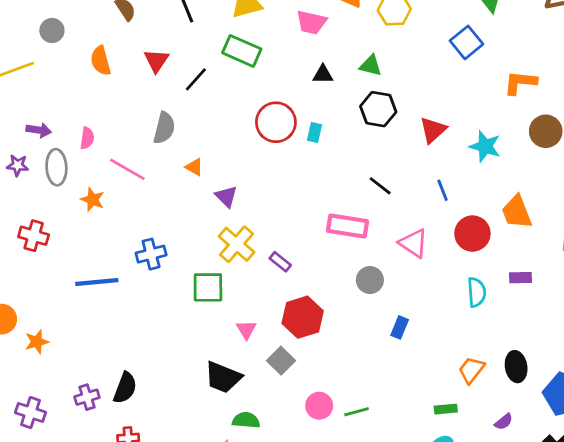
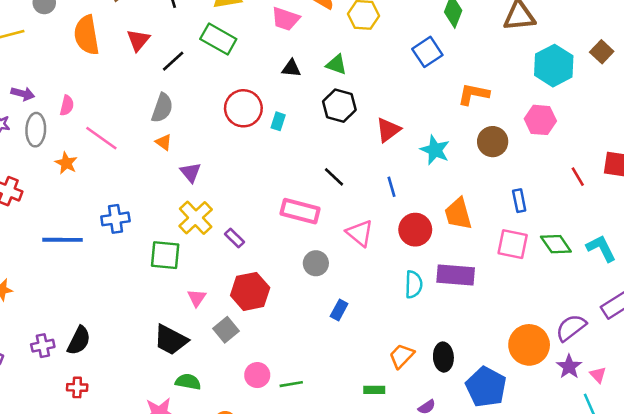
orange semicircle: (101, 61) -> (87, 35), size x1.4
gray semicircle: (164, 128) -> (162, 108), moved
purple rectangle: (520, 278) -> (456, 275), size x1.8

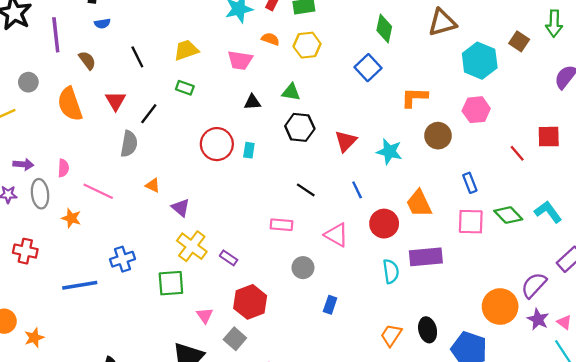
green rectangle: (218, 39) -> (185, 88), size x0.6
gray semicircle: (162, 108) -> (129, 144), moved
pink rectangle: (300, 211) -> (281, 225), size x0.7

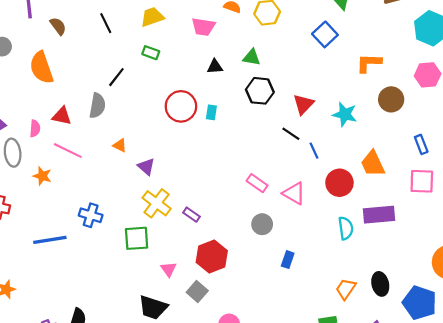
red triangle: (115, 101) -> (62, 116), moved, turned -48
black line: (306, 190) -> (291, 134), moved
pink rectangle: (281, 225) -> (257, 183), moved, turned 30
blue cross: (122, 259) -> (91, 215), turned 35

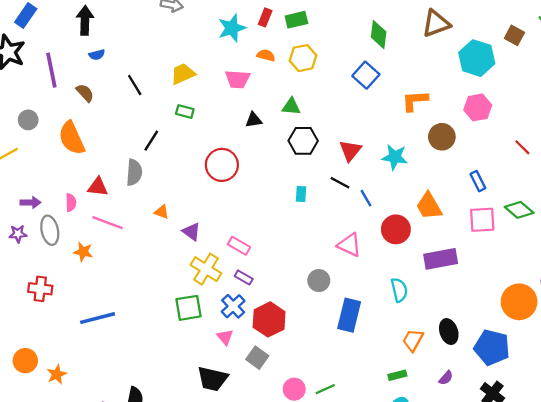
cyan rectangle: (211, 112) -> (301, 194), moved
pink rectangle: (257, 183) -> (239, 246), moved
blue cross: (91, 215) -> (233, 306), moved, turned 35
cyan semicircle: (346, 228) -> (399, 290), moved
blue rectangle: (288, 260) -> (349, 315), size x1.8

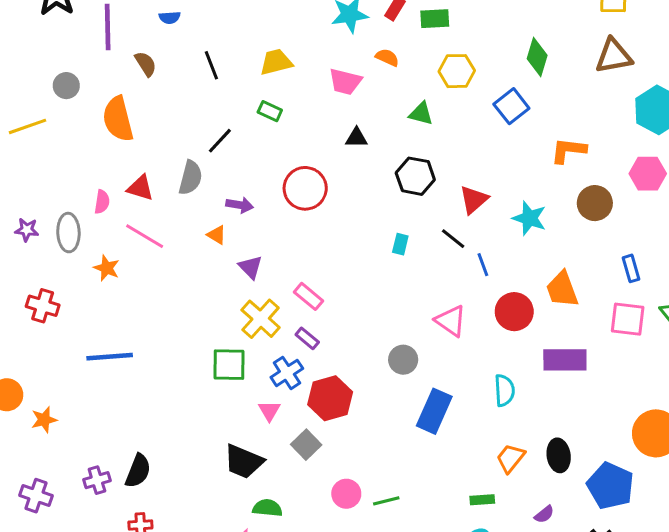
yellow hexagon: (303, 58) -> (457, 71), moved
green triangle: (291, 107) -> (421, 114), moved
purple arrow: (31, 202) -> (240, 205), moved

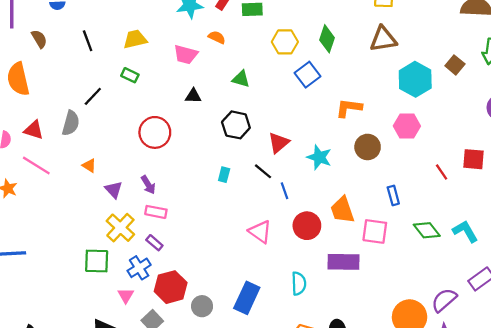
yellow hexagon: (457, 71) -> (285, 42), moved
purple arrow: (240, 205) -> (148, 185), moved, turned 48
pink rectangle: (308, 296) -> (156, 212), turned -30
pink square: (628, 319) -> (375, 231), moved
gray circle: (403, 360) -> (202, 306), moved

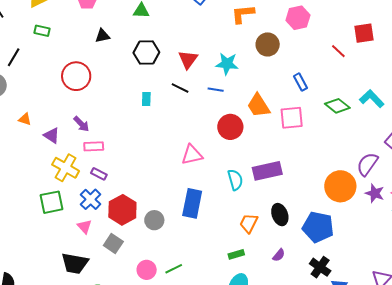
blue line: (284, 191) -> (216, 90), moved, turned -49
pink triangle: (260, 232) -> (192, 155), moved, turned -35
purple rectangle: (344, 262) -> (267, 171), moved

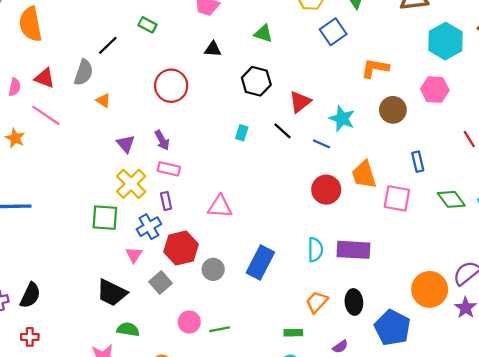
orange triangle: (25, 119) -> (103, 100), moved
pink triangle: (192, 155) -> (220, 206), moved
purple rectangle: (99, 174) -> (166, 201), turned 35

